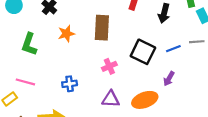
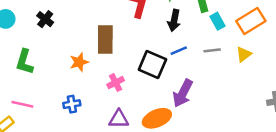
orange star: (66, 34) -> (79, 62), moved
blue line: (173, 49) -> (179, 51), moved
purple arrow: (169, 79) -> (183, 93), size x1.6

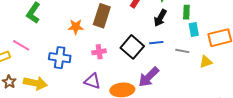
blue cross: (72, 104) -> (60, 58), size x1.5

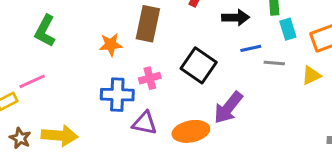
black arrow: (160, 18) -> (236, 18), turned -114
blue line: (156, 43) -> (251, 48), moved
pink line: (21, 45) -> (32, 81), turned -48
blue cross: (60, 58) -> (117, 95), moved

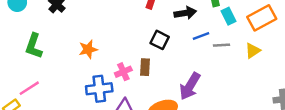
brown rectangle: (148, 24) -> (145, 67), moved, size x0.6
black square: (199, 65) -> (160, 40), moved, size x0.7

